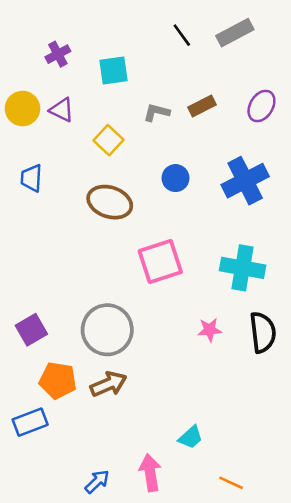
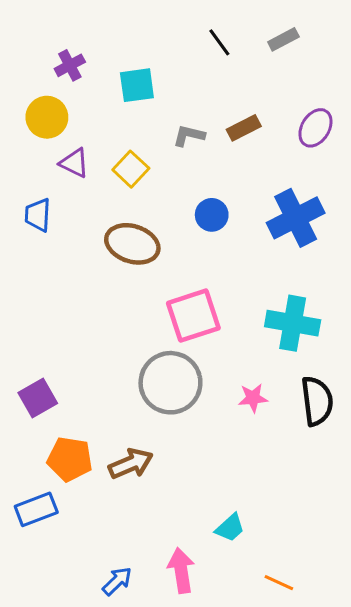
gray rectangle: (235, 33) -> (283, 39), size x0.7
yellow circle: (22, 109) -> (47, 117), moved
purple triangle: (62, 110) -> (74, 163), moved
gray circle: (107, 330) -> (170, 383), moved

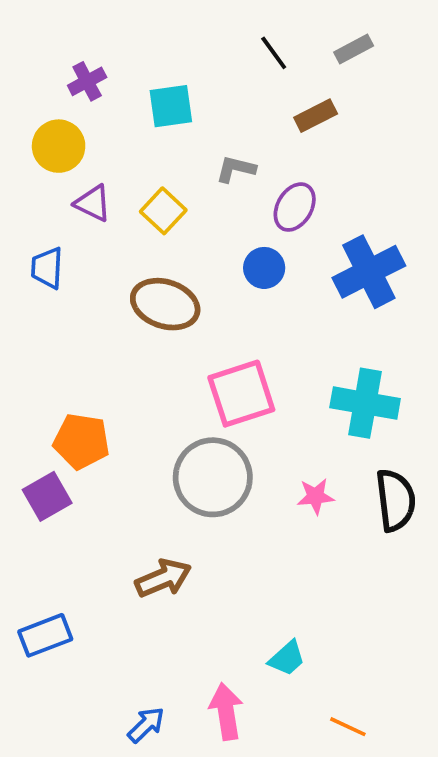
brown rectangle: (244, 128) -> (316, 116), moved
purple ellipse: (315, 128) -> (295, 207), moved
orange pentagon: (70, 459) -> (81, 441), moved

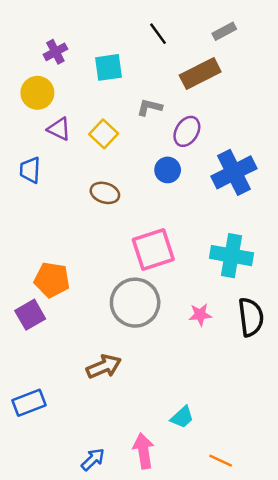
black line: (274, 53) -> (158, 34), moved
brown rectangle: (316, 116) -> (200, 74), size x1.5
brown ellipse: (165, 304) -> (105, 193), size x0.7

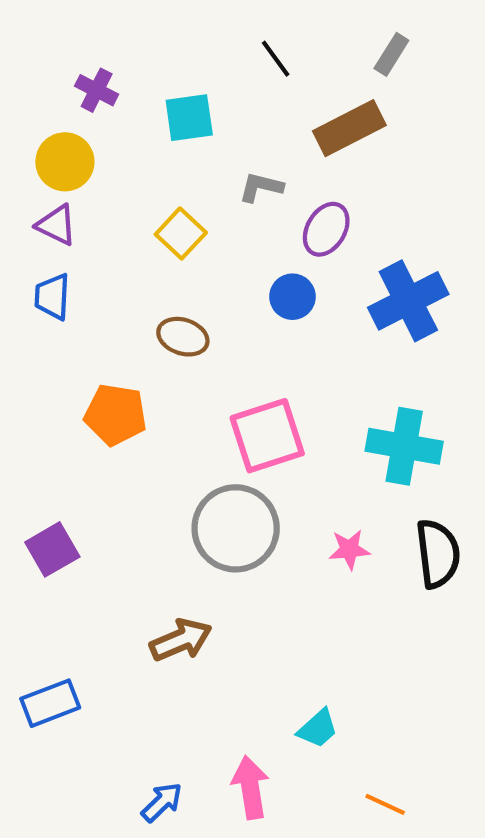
gray rectangle: (224, 31) -> (391, 54), turned -30
purple cross: (55, 52) -> (97, 90), turned -35
purple triangle: (59, 129) -> (57, 225), moved
orange pentagon: (52, 280) -> (116, 415), moved

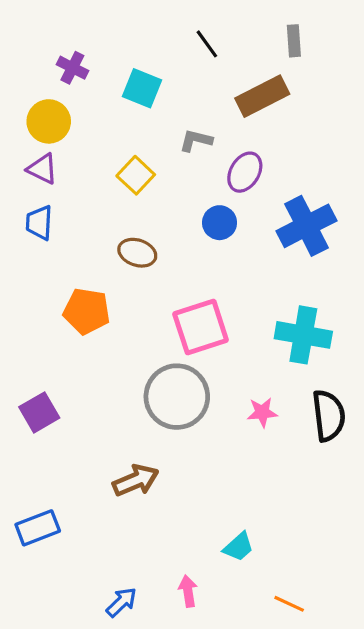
gray rectangle: (391, 54) -> (294, 41), turned -36
cyan square: (189, 118) -> (142, 88), turned 30
pink arrow: (250, 787) -> (188, 591), size x0.7

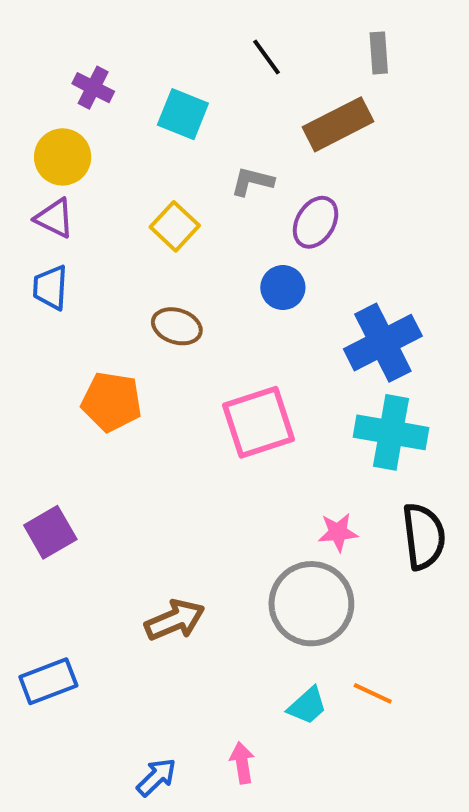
blue cross: (306, 226) -> (383, 343), moved
gray circle: (177, 397) -> (311, 604), moved
orange line: (289, 604) -> (373, 693), moved

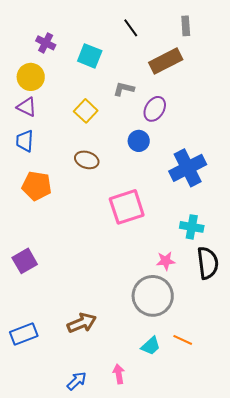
orange pentagon: (112, 402) -> (37, 186), moved
cyan cross: (391, 432) -> (192, 227), moved, size x0.7
brown arrow: (175, 620) -> (82, 323), moved

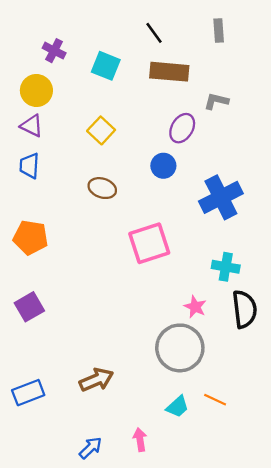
brown rectangle: (166, 61) -> (169, 72), moved, turned 32
gray L-shape: (124, 89) -> (216, 101), moved
orange pentagon: (37, 186) -> (31, 237), moved
pink star: (166, 261) -> (195, 307), turned 30

